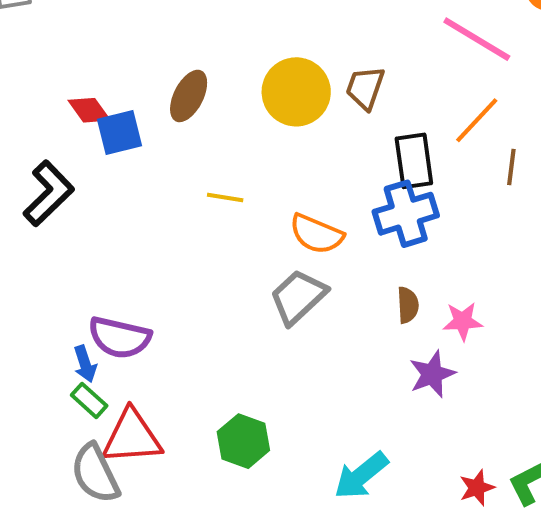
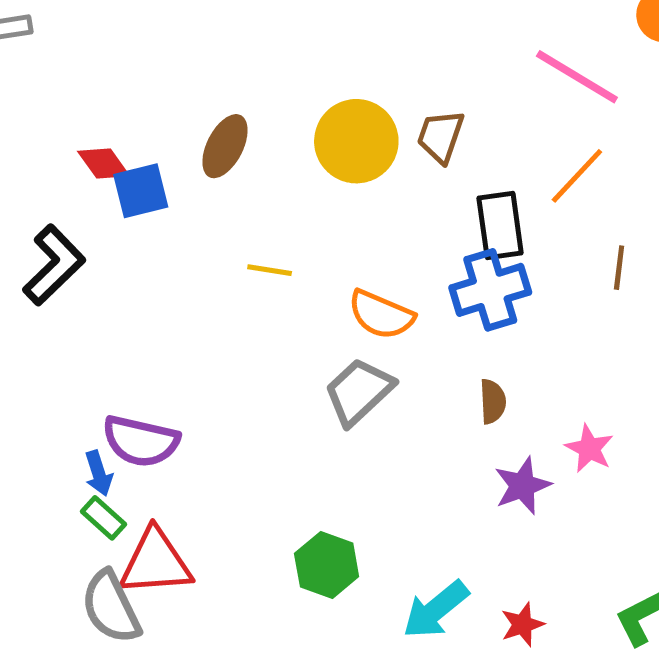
brown line: (511, 167) -> (619, 268), moved
pink star: (463, 321) -> (589, 449), moved, turned 30
green hexagon: (243, 441) -> (327, 565), moved
red star: (477, 488) -> (522, 624), moved

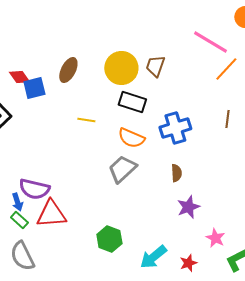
orange line: (577, 176) -> (226, 69), moved
black rectangle: (500, 225) -> (132, 102), moved, turned -64
pink star: (589, 449) -> (215, 238), moved
red triangle: (156, 563) -> (51, 214), moved

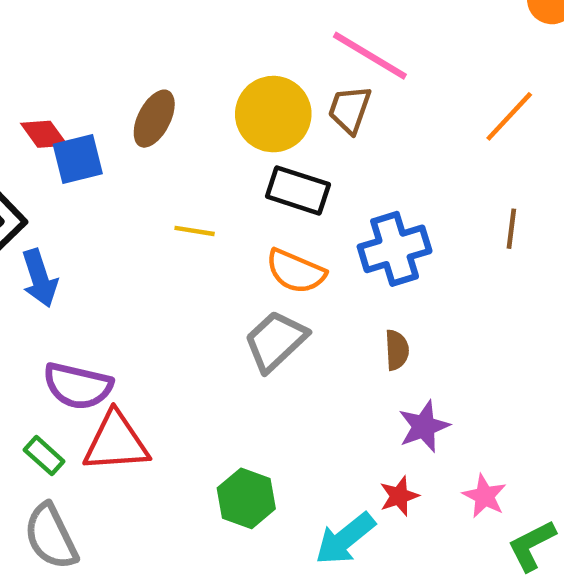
pink line: (210, 42) -> (370, 56), moved
blue arrow: (17, 202) -> (40, 278), moved, size x1.4
red star: (188, 263) -> (399, 496), moved

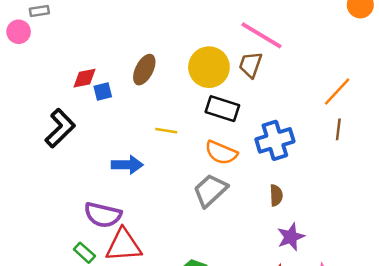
orange line: (509, 116) -> (337, 92), moved
red diamond: (44, 134) -> (84, 78), turned -65
blue square: (78, 159) -> (103, 92), size x0.7
blue arrow: (40, 278) -> (127, 165), moved, turned -72

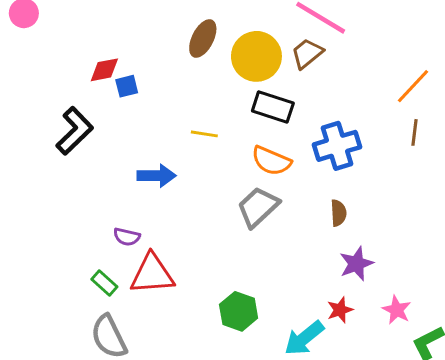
brown trapezoid: (250, 65) -> (307, 53), turned 32
brown ellipse: (144, 70) -> (203, 39), moved
purple semicircle: (103, 215) -> (127, 237), size x0.6

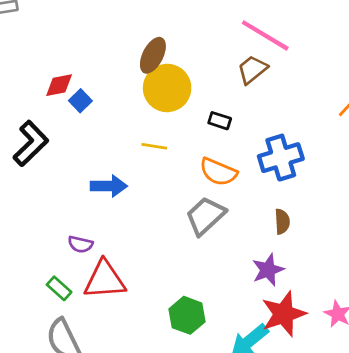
yellow circle: (256, 56) -> (167, 88), moved
blue square: (127, 86) -> (80, 101), turned -30
black rectangle: (273, 107) -> (220, 121), size x0.6
purple star: (356, 264) -> (268, 270), moved
red star: (340, 310) -> (284, 314), size x1.8

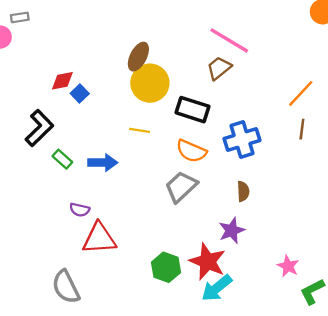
black rectangle: (220, 121) -> (192, 110), size x1.8
green rectangle: (59, 288) -> (62, 159), moved
red star: (284, 314) -> (207, 262), moved, turned -30

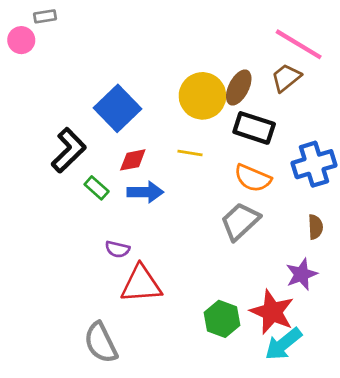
brown ellipse: (138, 57) -> (239, 87), moved
red diamond: (62, 81) -> (133, 160), moved
blue square: (80, 93) -> (117, 108), size x2.0

